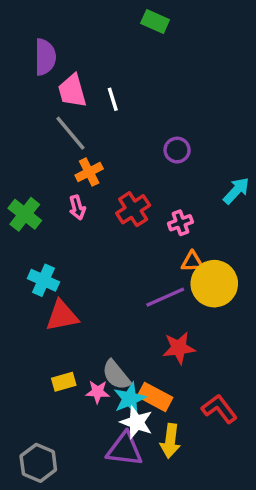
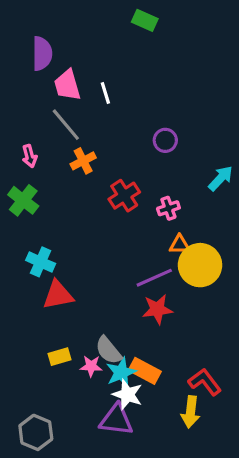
pink arrow: (77, 208) -> (30, 156), moved
red star: (179, 348) -> (157, 309), moved
yellow arrow: (170, 441) -> (191, 412), moved

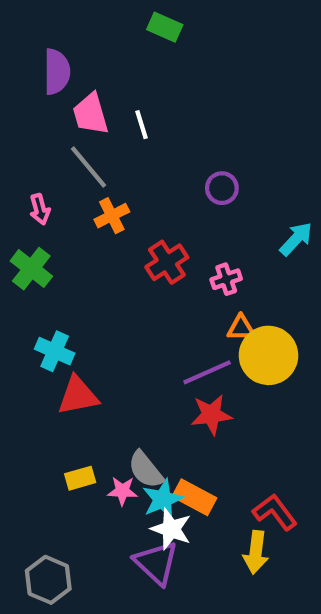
green rectangle: (145, 20) -> (165, 27), moved
purple triangle: (116, 420) -> (156, 563), turned 36

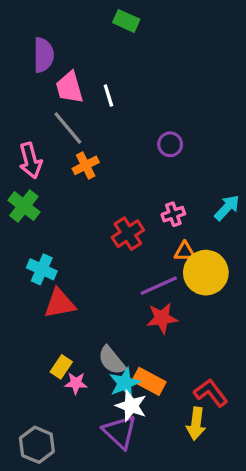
pink arrow: (40, 209) -> (30, 161), size x1.5
cyan arrow: (296, 239) -> (227, 208), moved
red cross: (167, 262) -> (128, 234), moved
yellow rectangle: (80, 478) -> (61, 367), turned -40
pink star: (122, 491) -> (76, 383), moved

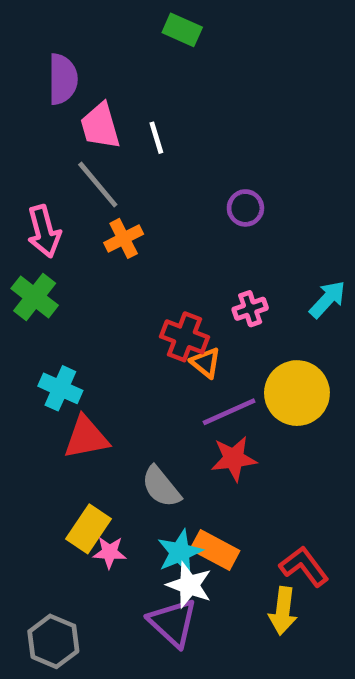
red cross: (128, 234) -> (185, 337), turned -36
orange triangle: (185, 251) -> (206, 363), moved, turned 40
gray semicircle: (112, 360) -> (161, 487), moved
yellow rectangle: (61, 367) -> (88, 529), size x1.4

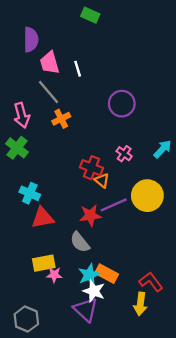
purple circle: (245, 208) -> (122, 104), size x1.5
pink cross: (250, 309) -> (124, 154), turned -35
red star: (234, 459) -> (90, 215), moved
yellow rectangle: (88, 529) -> (44, 263), turned 45

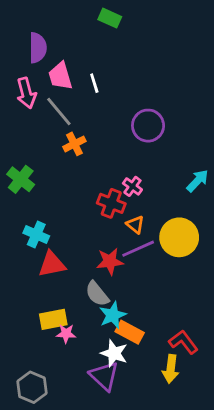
pink arrow: (22, 115) -> (26, 93), moved
pink cross: (124, 154) -> (132, 186), moved
orange triangle: (102, 180) -> (135, 225), moved
cyan star: (89, 275) -> (113, 315), moved

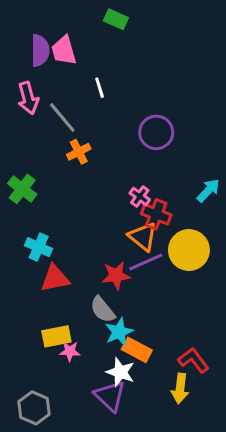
pink trapezoid: (60, 76) -> (64, 50), moved
red cross: (111, 203) -> (156, 214), moved
orange triangle: (135, 225) -> (143, 237), size x1.5

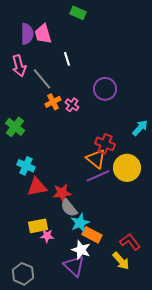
pink cross: (140, 196) -> (72, 105), moved
red star: (116, 275) -> (62, 193), moved
yellow arrow: (180, 389) -> (121, 261), turned -48

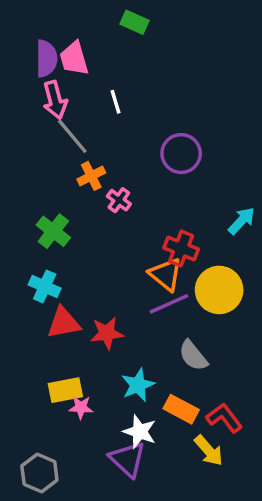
pink arrow: (19, 66) -> (55, 100), moved
pink cross: (72, 105) -> (119, 200), moved
green cross: (15, 127) -> (53, 231), moved
gray semicircle: (69, 208) -> (193, 356), moved
orange rectangle: (92, 235) -> (181, 409), moved

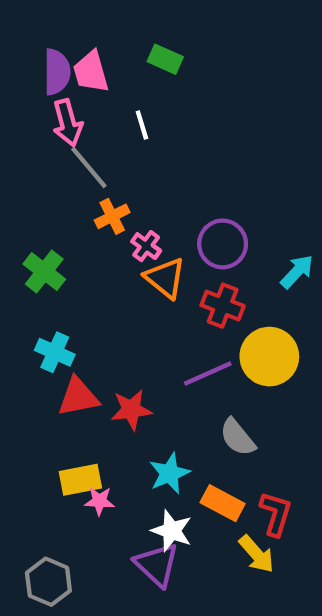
green rectangle: (134, 22) -> (165, 59), moved
purple circle: (181, 154) -> (223, 244), moved
green cross: (53, 231) -> (44, 272), moved
orange triangle: (166, 274) -> (165, 278), moved
red L-shape: (224, 418) -> (276, 514), turned 54

